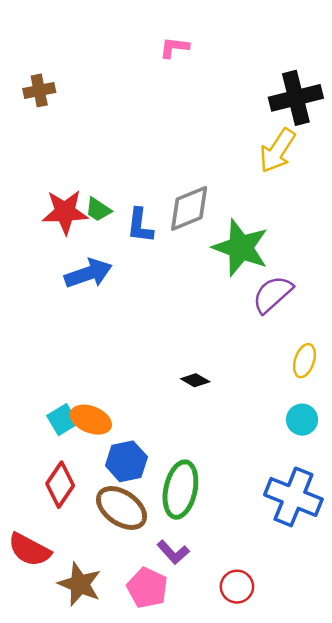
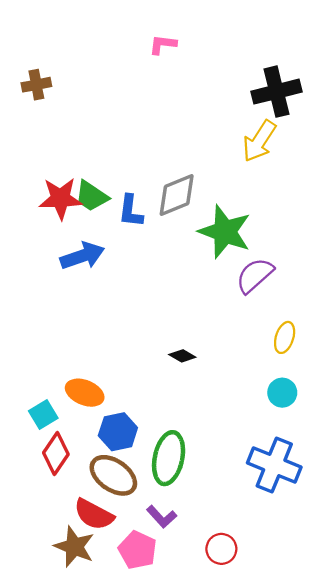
green trapezoid: (98, 210) -> (92, 196), size x1.4
cyan square: (63, 420) -> (43, 414), moved
red semicircle: (29, 550) -> (94, 514), moved

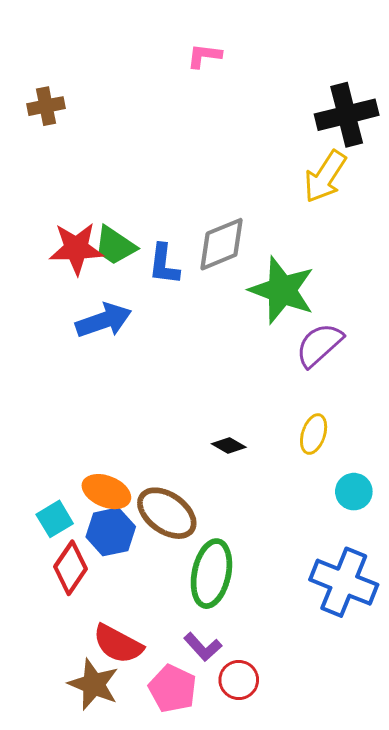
yellow ellipse: (285, 337) -> (314, 434), moved
blue hexagon: (118, 432) -> (111, 532), moved
brown ellipse: (113, 475) -> (167, 513), moved
red circle: (221, 549) -> (239, 680), moved

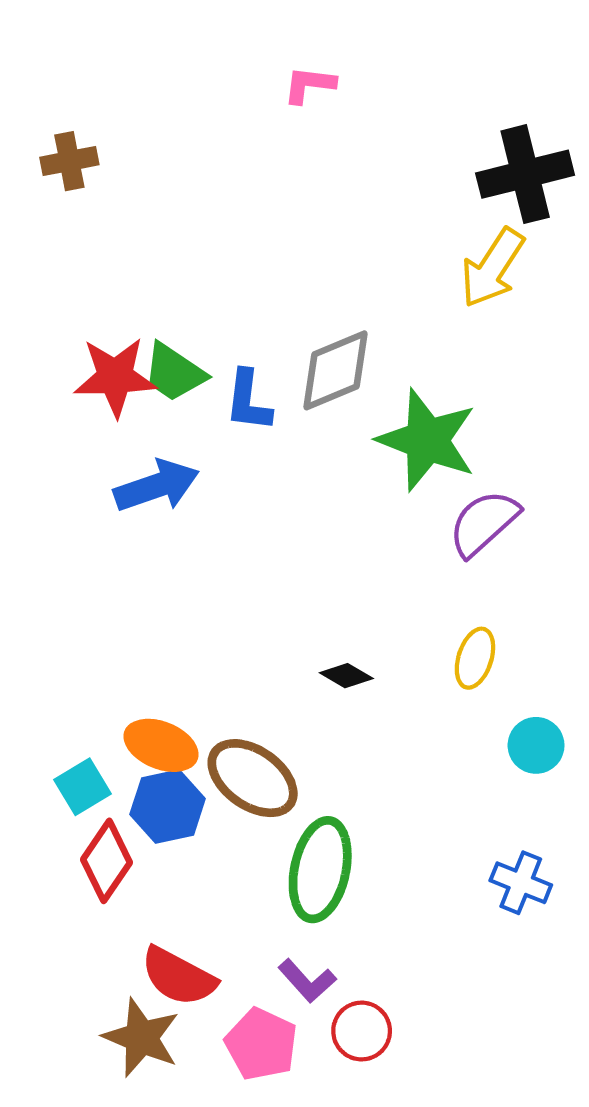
blue cross: (344, 582) -> (521, 883), size x0.6

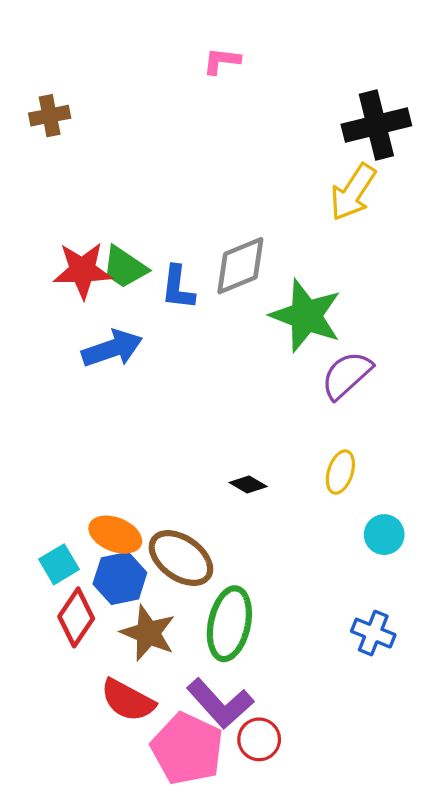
purple L-shape: (307, 981) -> (220, 703), size x1.6
brown star: (141, 1038) -> (148, 633), moved
pink pentagon: (261, 1044) -> (187, 749), size x1.4

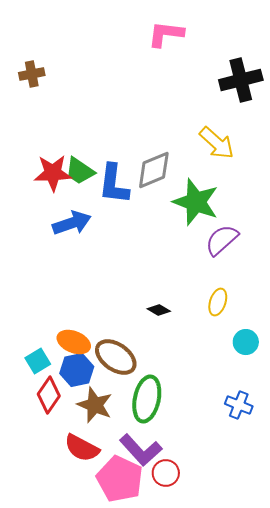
pink L-shape: (222, 61) -> (166, 34), moved, size x1.5
yellow arrow: (353, 192) -> (217, 143), moved, turned -81
blue L-shape: (178, 288) -> (114, 184), size x1.4

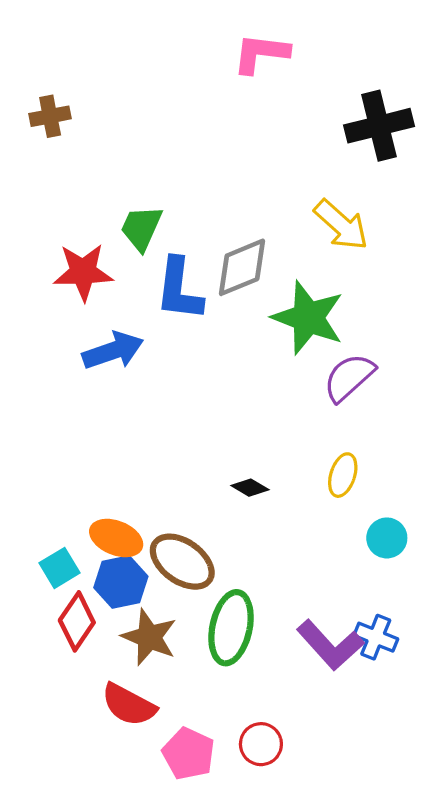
green trapezoid: (80, 171) -> (141, 228), moved, turned 80
purple L-shape: (141, 450) -> (330, 645), moved
pink pentagon: (120, 479) -> (189, 754), size x0.7

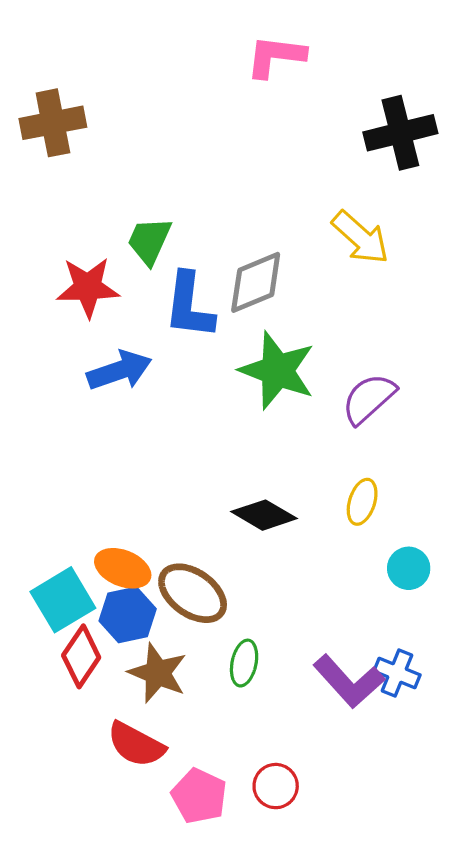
brown cross: (50, 116) -> (53, 123), size x1.5
green star: (308, 318) -> (277, 370), moved
black diamond: (250, 488) -> (264, 515), size x1.6
cyan square: (59, 568) -> (63, 600), size x1.5
green ellipse: (231, 628) -> (244, 663), size x0.6

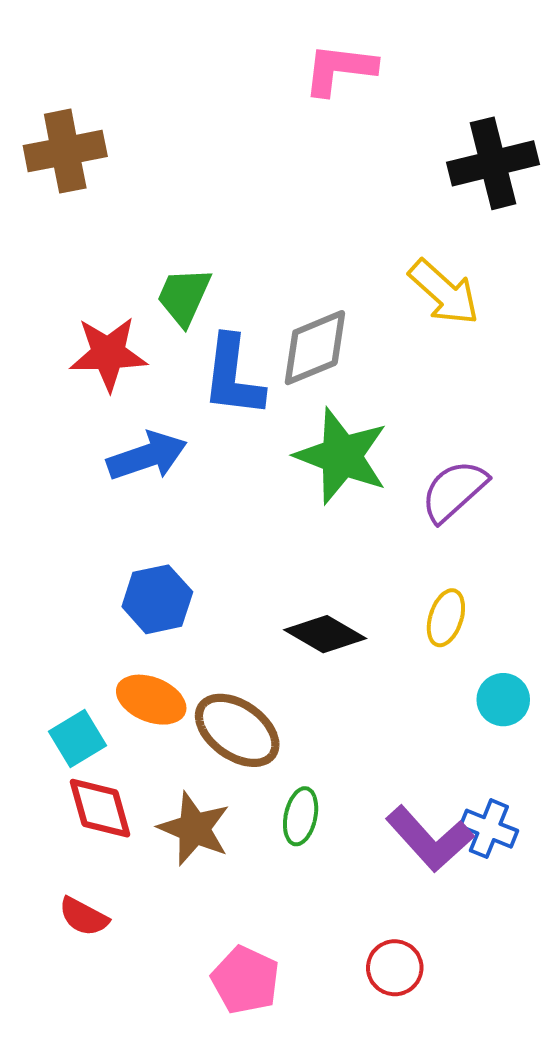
cyan square: (63, 600) -> (77, 739), size x0.7
blue hexagon: (128, 615) -> (157, 599), moved
red diamond: (81, 656) -> (100, 808), turned -50
red semicircle: (136, 744) -> (84, 917), moved, size x0.7
red circle: (276, 786) -> (395, 968), moved

